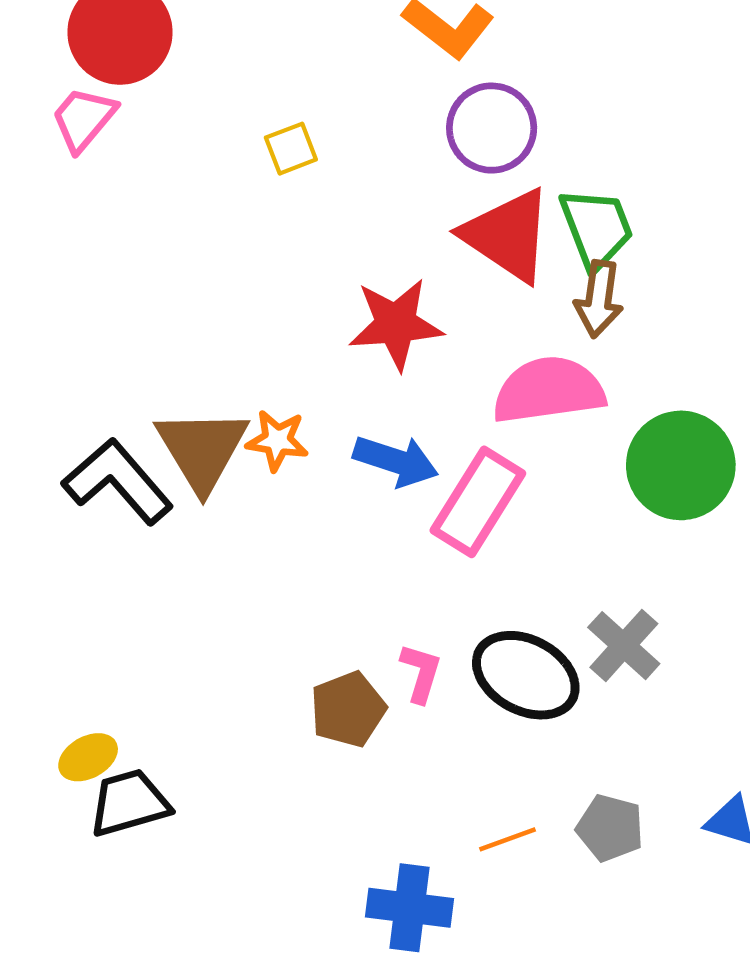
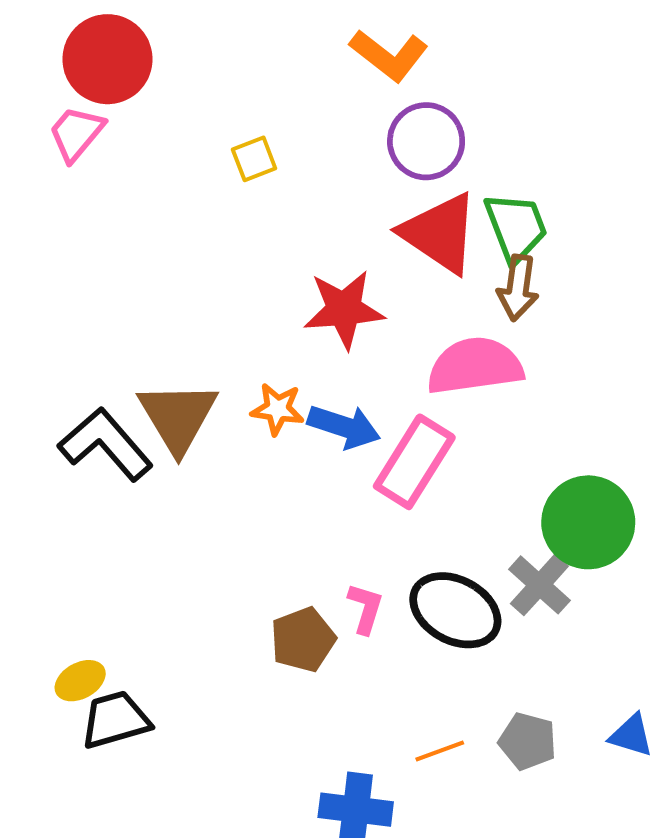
orange star: (277, 440) -> (278, 409), moved
green circle: (681, 465) -> (588, 522), moved

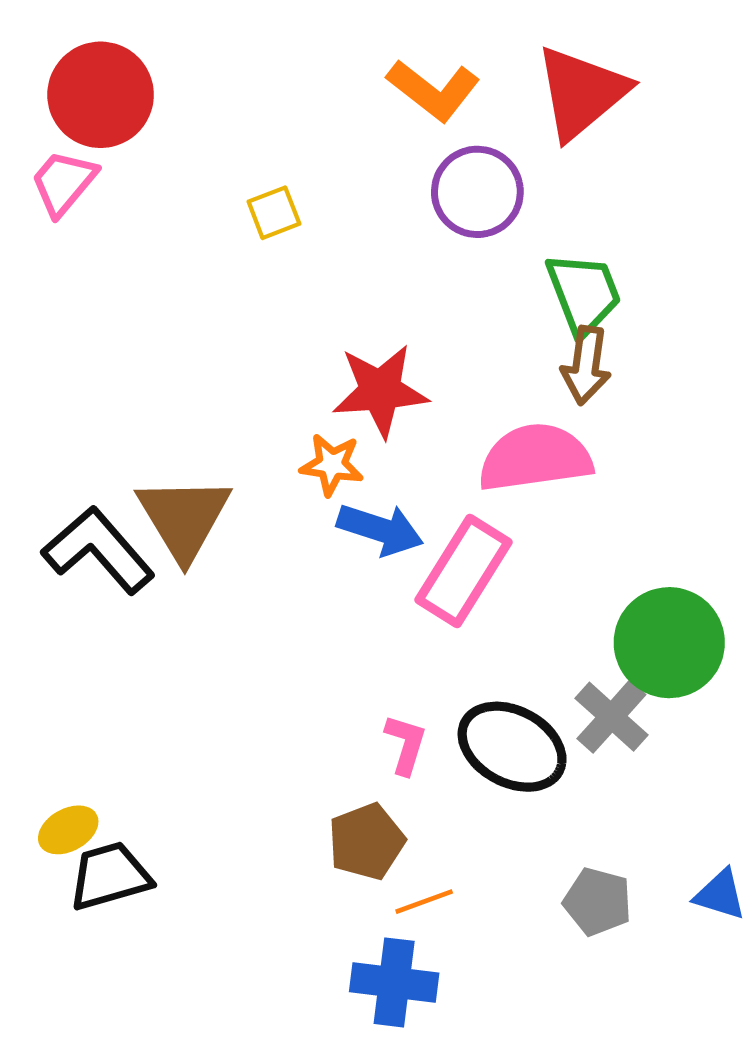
red triangle: (440, 233) -> (581, 92), moved, turned 46
orange star: (278, 409) -> (332, 465), moved
brown pentagon: (303, 640) -> (366, 841), moved
orange line: (440, 751) -> (424, 902), moved

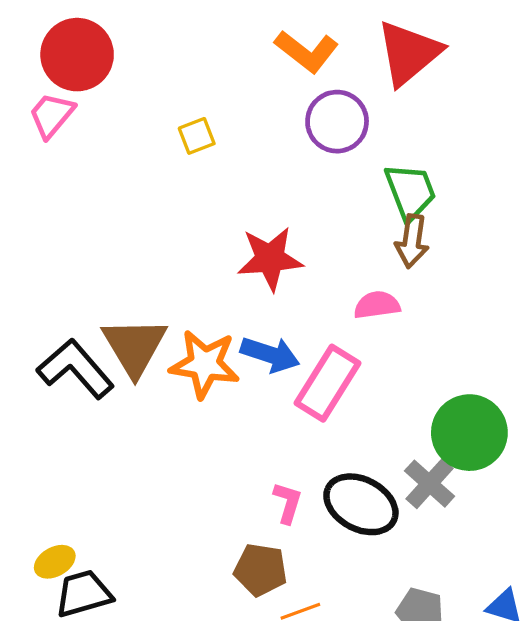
pink semicircle: (535, 458) -> (377, 305), size x0.6
orange star: (332, 465) -> (205, 364), moved, size x1.6
brown pentagon: (366, 841) -> (260, 570), turned 30

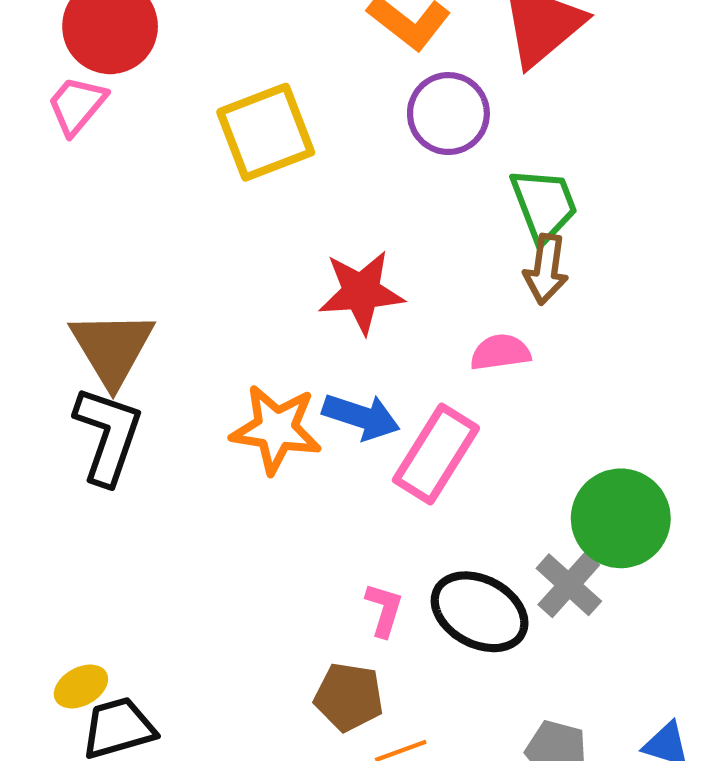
yellow square: (197, 136) -> (266, 132), size x2.0
brown triangle: (134, 346) -> (112, 348), moved
black L-shape: (75, 369) -> (108, 435), turned 60

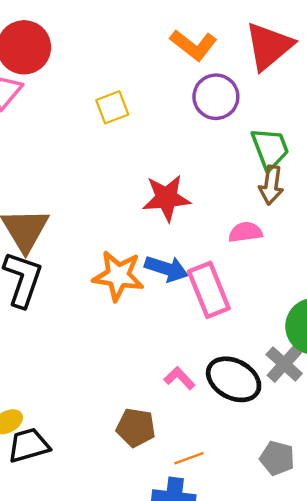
yellow square: (266, 132) -> (112, 107), size x0.6
pink rectangle: (436, 454) -> (209, 290), turned -54
pink L-shape: (384, 610) -> (179, 378), turned -60
brown pentagon: (349, 697) -> (136, 428), moved

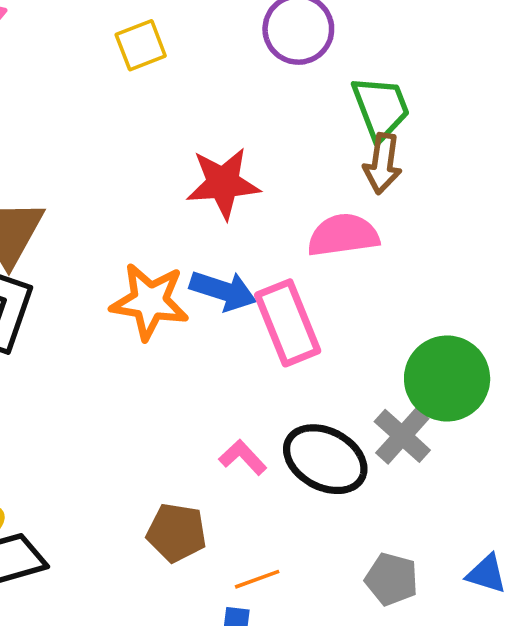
pink semicircle: (245, 232) -> (343, 235), size x1.4

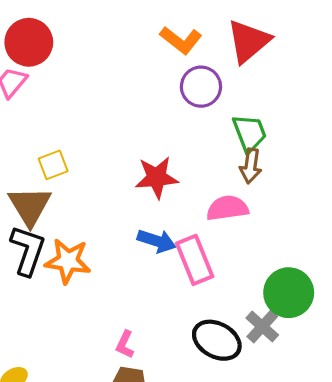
yellow square: (141, 45) -> (53, 165), moved
orange star: (150, 301) -> (68, 261), moved
pink L-shape: (243, 457) -> (125, 344), moved, turned -112

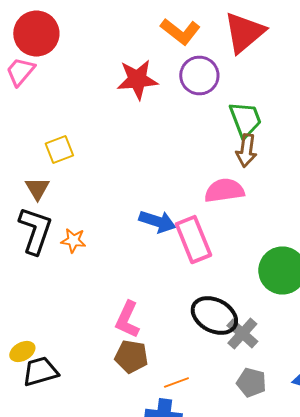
red star: (157, 177) -> (137, 80), moved
brown triangle: (30, 206) -> (37, 188), size x0.6
orange star: (68, 261) -> (73, 240), size x0.6
gray cross: (262, 326) -> (242, 334), moved
pink L-shape: (125, 344) -> (127, 320), size x1.4

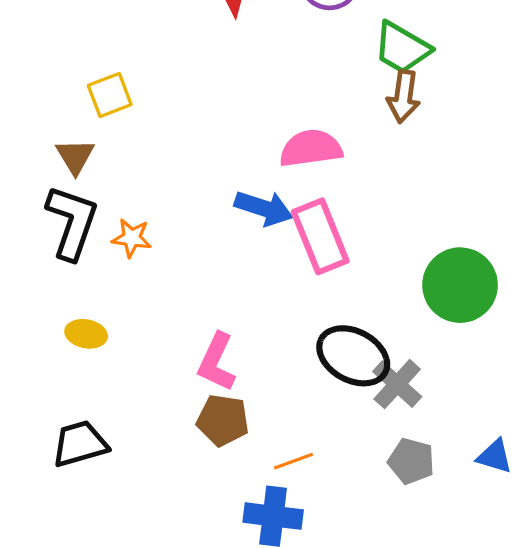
green trapezoid: (245, 120) -> (402, 48), turned 141
pink semicircle: (224, 190) -> (311, 148), moved
yellow ellipse: (22, 352) -> (86, 334), moved, turned 40

